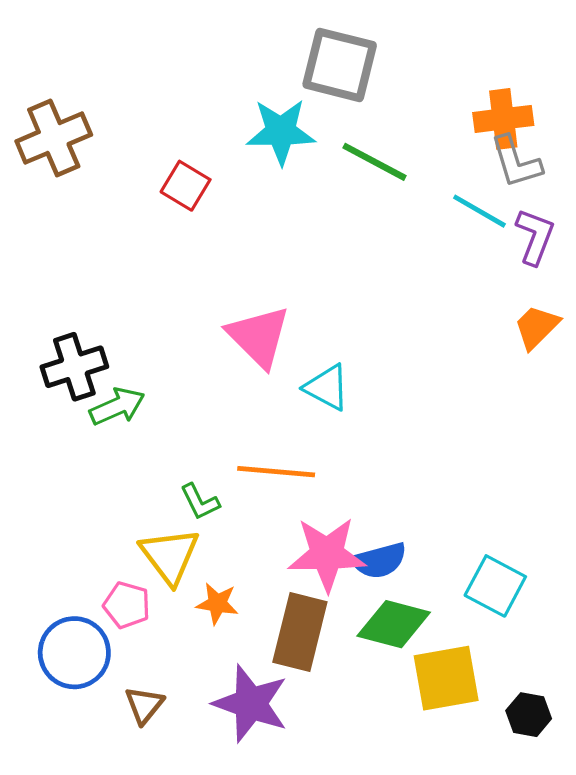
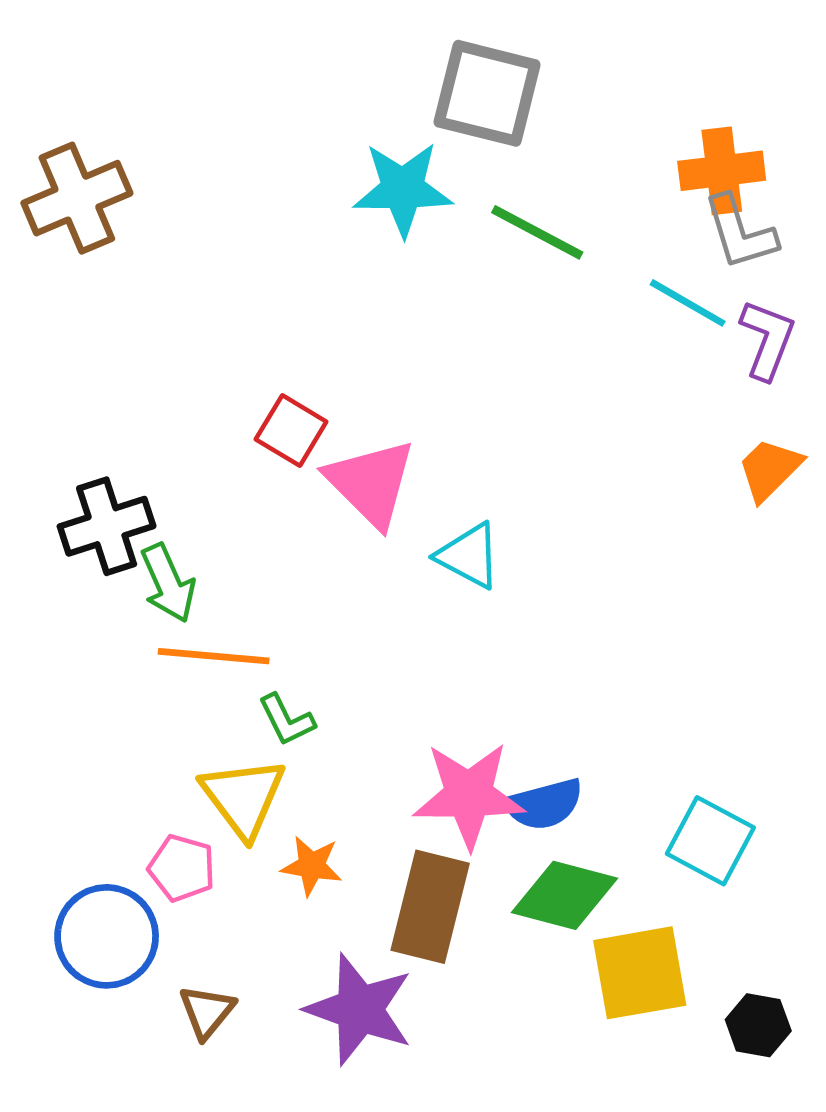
red square: (186, 186) -> (291, 431), moved
green arrow: (117, 406) -> (168, 583), turned 90
orange line: (276, 472) -> (214, 656), moved

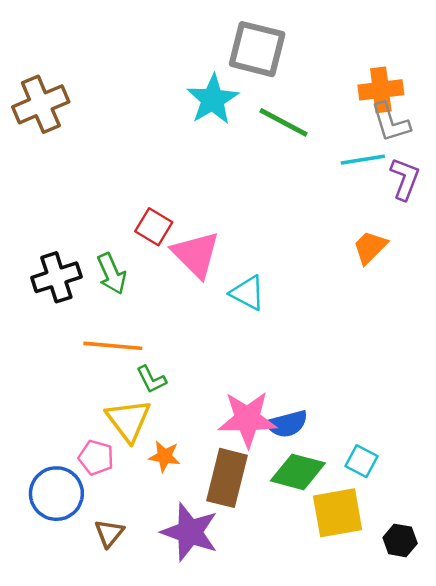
cyan star: (403, 189) -> (213, 99), turned -30
cyan line: (688, 303) -> (363, 160), turned -39
orange trapezoid: (770, 469) -> (370, 247), moved
green arrow: (168, 583) -> (112, 274), moved
cyan square: (710, 841) -> (362, 461), moved, size x0.7

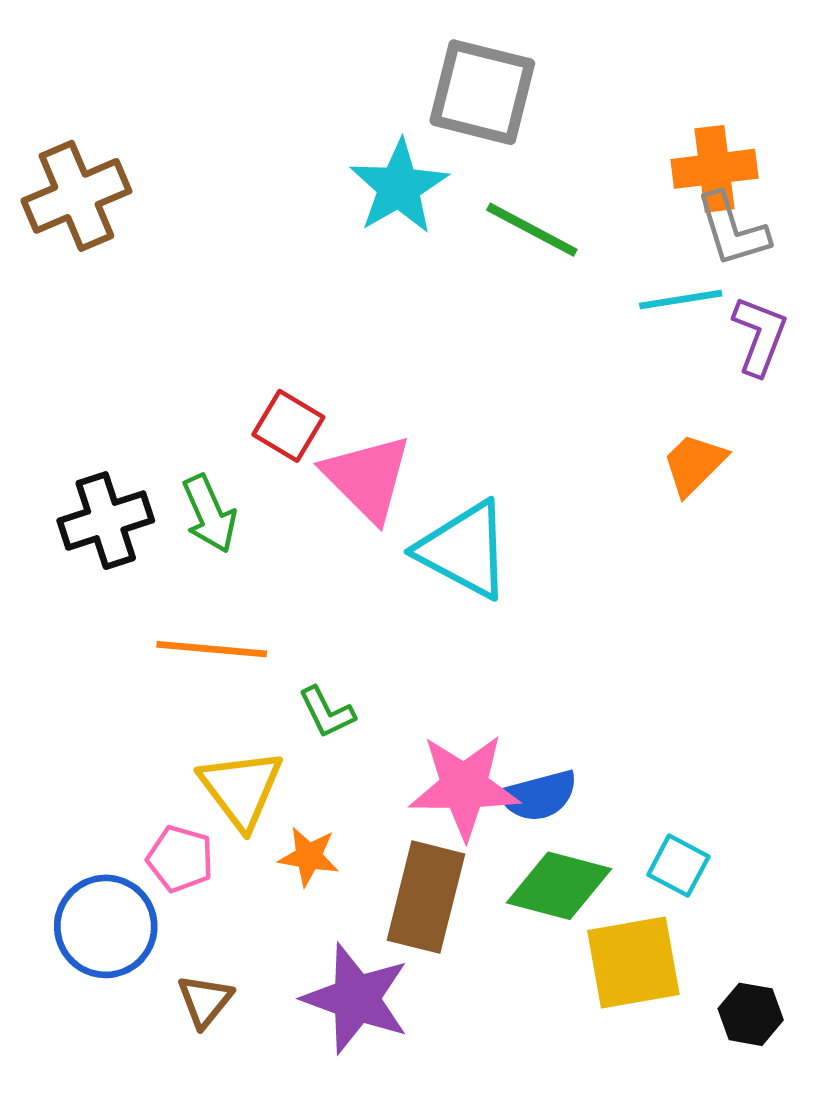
cyan triangle: (247, 293) -> (464, 550), size x1.5
green L-shape: (151, 379) -> (327, 712), moved

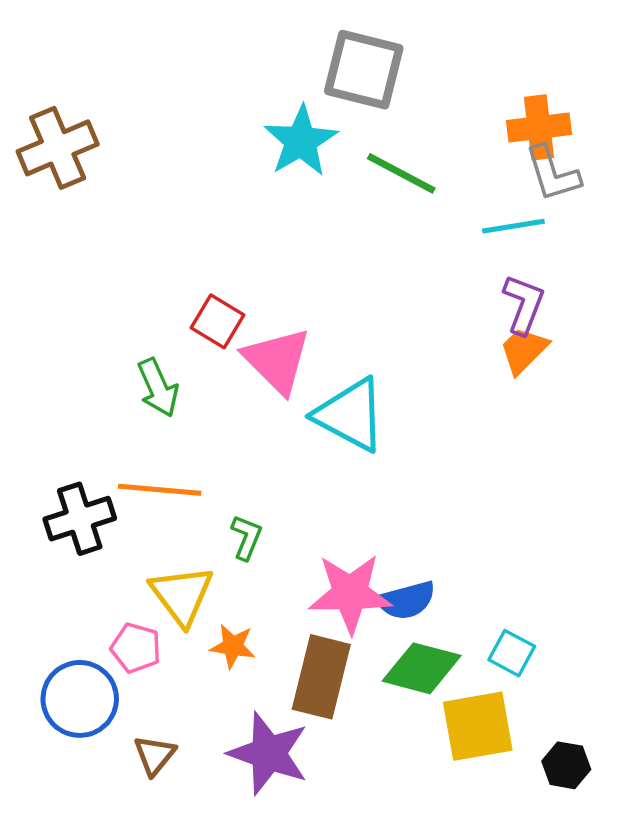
purple L-shape: (760, 336) -> (524, 304), moved
black cross: (106, 521) -> (80, 519), moved
green L-shape: (327, 712) -> (246, 537), turned -132

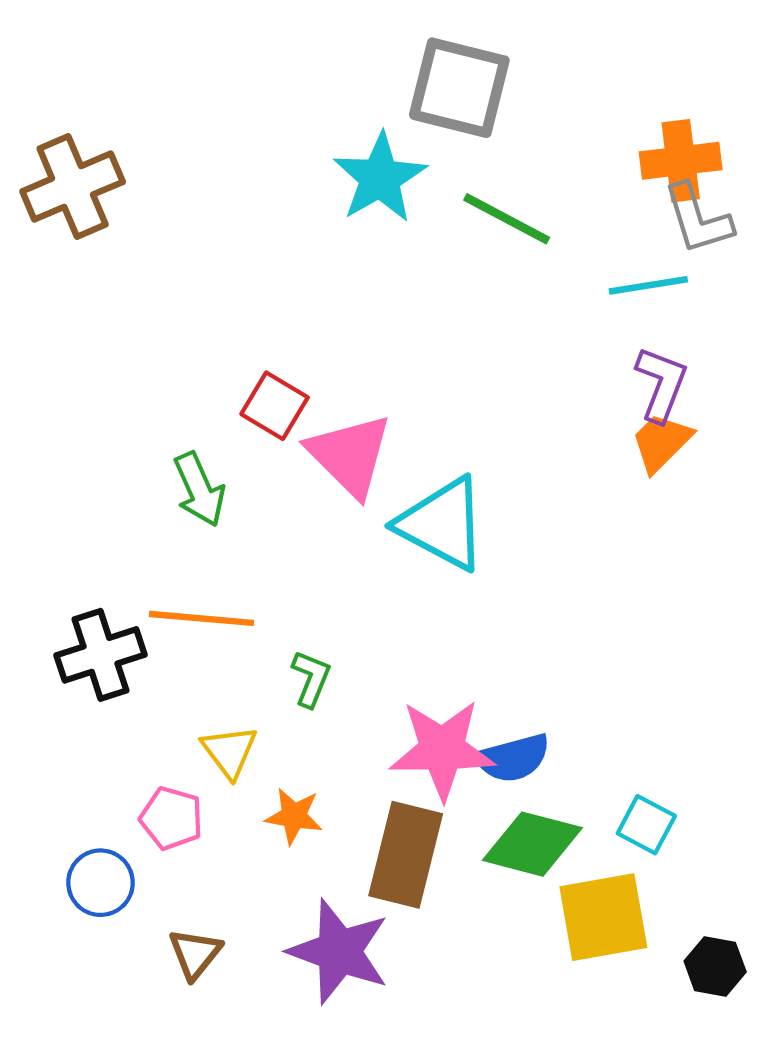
yellow triangle: (182, 595) -> (229, 752), size x0.7
blue circle: (80, 699) -> (100, 883), size x0.7

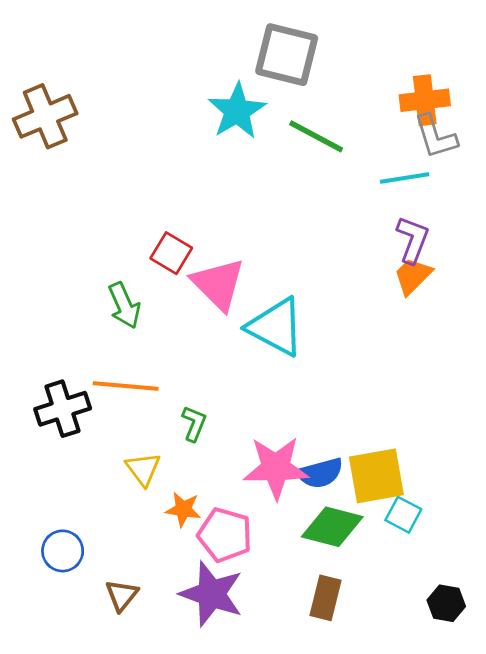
pink pentagon: (171, 818) -> (225, 535), moved, size x1.4
brown rectangle: (406, 855) -> (325, 598), moved, size x0.7
yellow square: (603, 917) -> (376, 476), moved

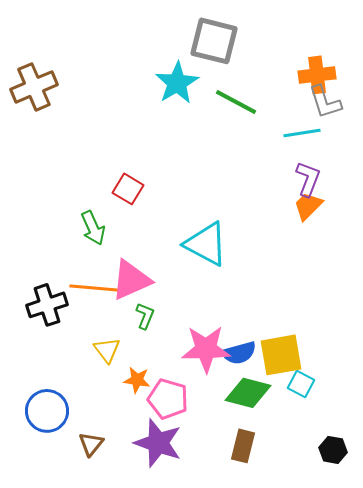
pink triangle: (218, 284) -> (131, 280), moved, turned 51
blue circle: (63, 551) -> (47, 411), size x1.4

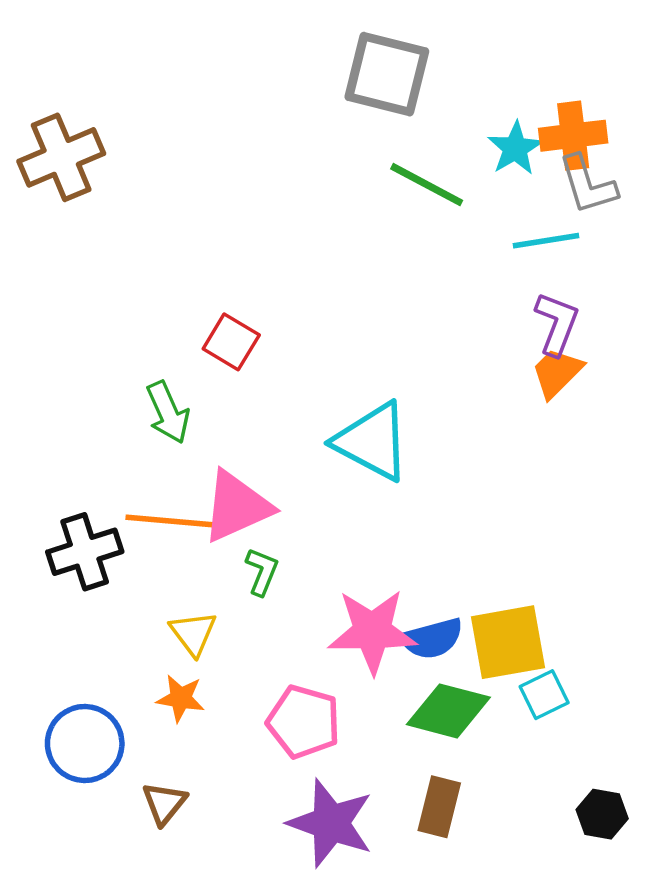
cyan star: (177, 83) -> (515, 148), moved, size x0.7
orange star: (137, 380) -> (181, 698), moved
cyan square: (301, 384) -> (544, 695), turned 36
purple star: (158, 443) -> (331, 823), moved

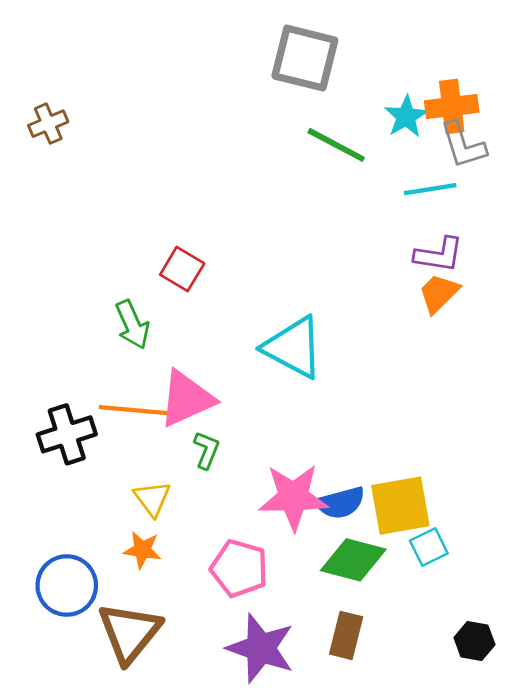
brown cross: (61, 157) -> (48, 124), size x0.6
purple L-shape: (557, 324) -> (439, 255), turned 78
brown triangle: (164, 803) -> (129, 633), size x1.8

